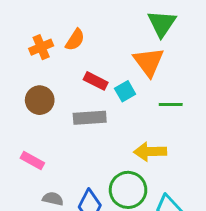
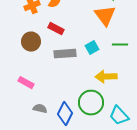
red rectangle: (96, 81) -> (56, 29), moved
cyan square: (125, 91) -> (92, 48), moved

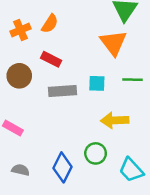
cyan square: (92, 48) -> (97, 83), turned 32
green circle: (91, 103) -> (96, 153), size x0.7
gray semicircle: (40, 109) -> (21, 170), moved

